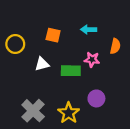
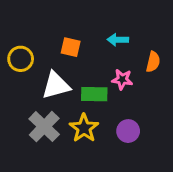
white triangle: (42, 64) -> (56, 85), size x1.5
gray cross: (33, 111) -> (44, 127), moved
yellow star: (69, 113) -> (84, 128), moved

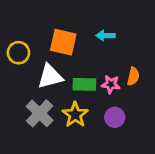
orange square: (71, 47) -> (63, 42), size x1.5
orange semicircle: (153, 62) -> (133, 76), moved
pink star: (122, 79) -> (111, 84), moved

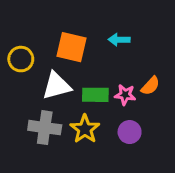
orange semicircle: (133, 76) -> (150, 86), turned 30
gray cross: (40, 113) -> (45, 128), turned -36

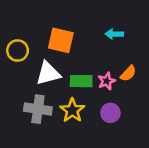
cyan arrow: (119, 40) -> (114, 34), moved
pink star: (125, 95) -> (107, 81), turned -30

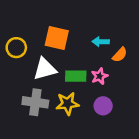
cyan arrow: (114, 34) -> (101, 42), moved
orange semicircle: (128, 73) -> (120, 55), moved
yellow star: (72, 110) -> (67, 103), turned 30

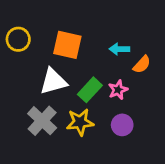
yellow circle: (16, 48) -> (18, 39), moved
green rectangle: (76, 76) -> (90, 90), turned -48
gray cross: (35, 102) -> (42, 121), turned 35

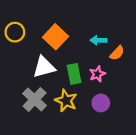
orange square: (67, 45) -> (56, 37), turned 30
green rectangle: (90, 90) -> (74, 74), turned -54
yellow star: (80, 122) -> (66, 101), turned 30

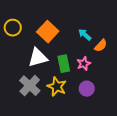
cyan arrow: (98, 40) -> (85, 35), turned 40

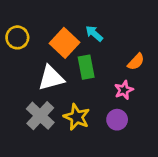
cyan arrow: (85, 35) -> (94, 33), moved
green rectangle: (64, 64) -> (86, 67), moved
pink star: (84, 64) -> (124, 90), moved

